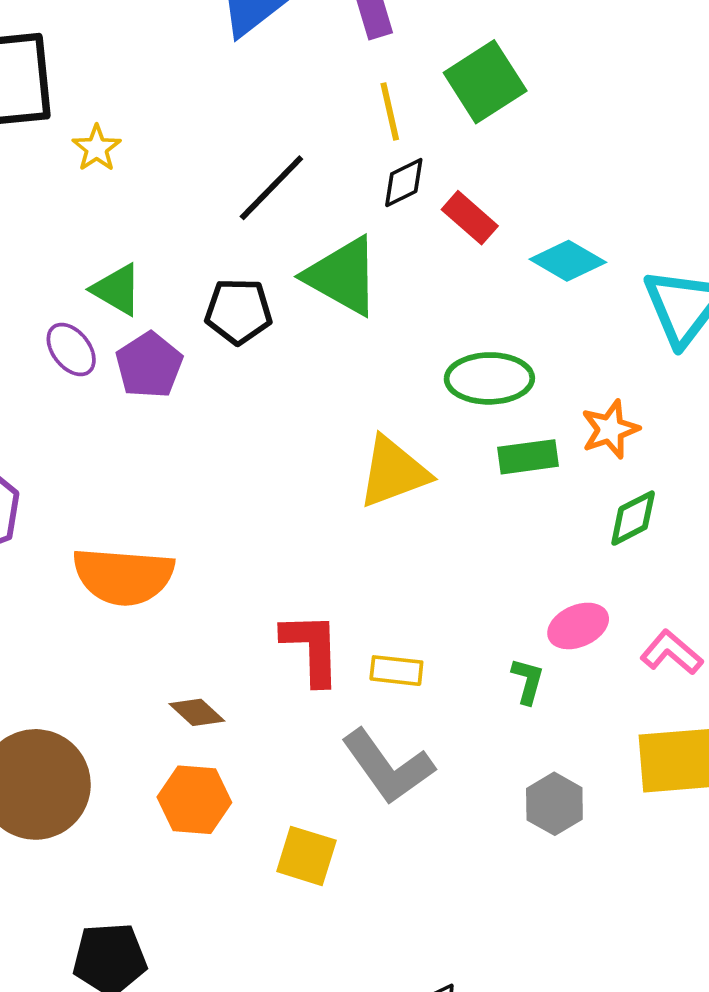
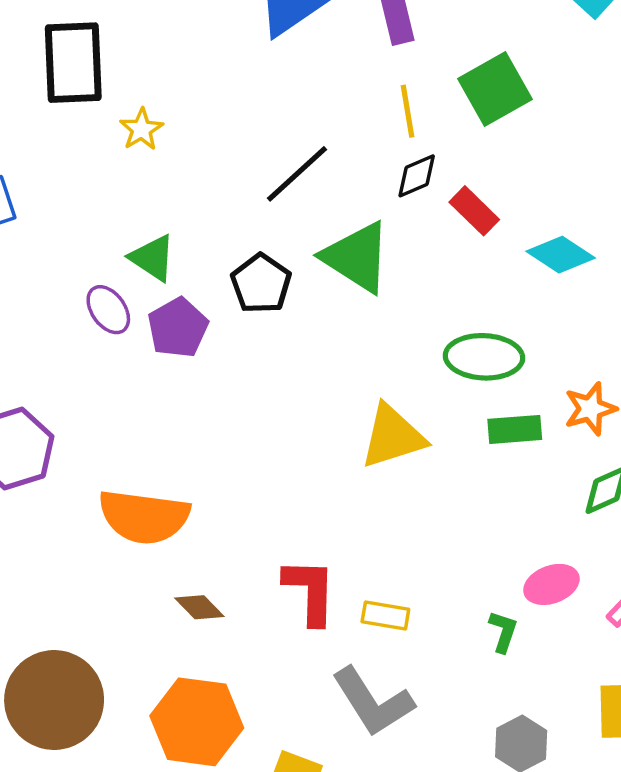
black pentagon: (238, 311) -> (261, 284), turned 30
brown diamond: (197, 712) -> (199, 607), moved
orange hexagon: (194, 800) -> (197, 722), size x1.4

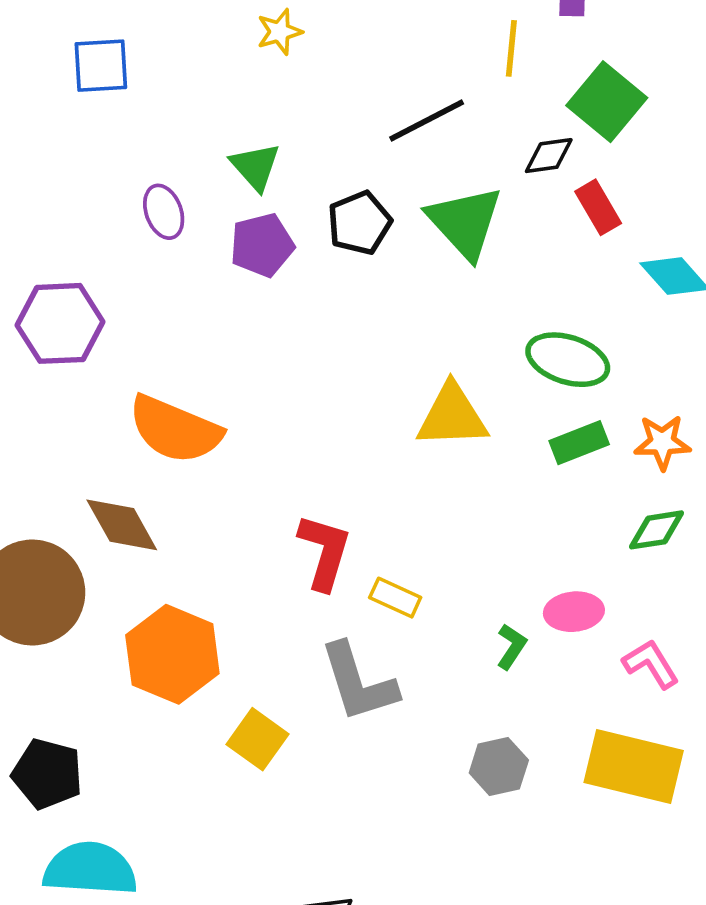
green square: (495, 89) -> (607, 102), moved, turned -36
yellow line: (408, 111) -> (511, 48), moved
purple ellipse: (108, 310) -> (164, 212), moved
green rectangle: (515, 429) -> (579, 443), turned -32
brown diamond: (199, 607) -> (122, 525), moved, size x1.5

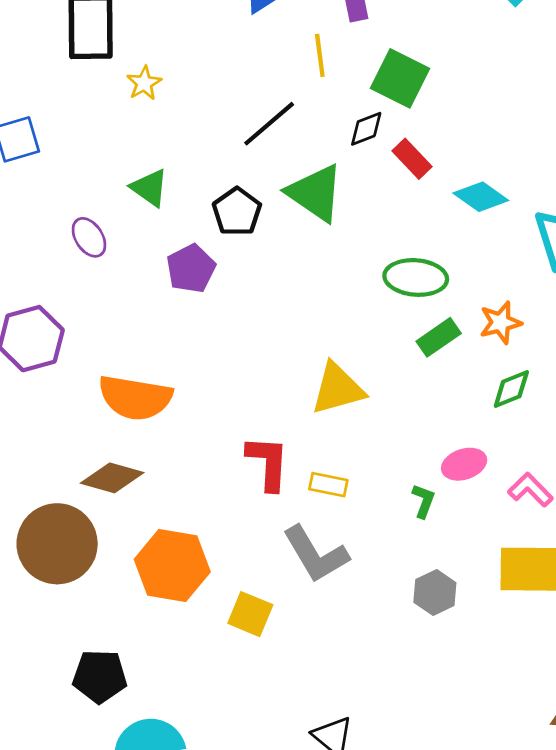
purple pentagon: (262, 245) -> (191, 269), moved
yellow triangle: (452, 416) -> (338, 389), moved
brown diamond: (122, 525) -> (112, 478), turned -32

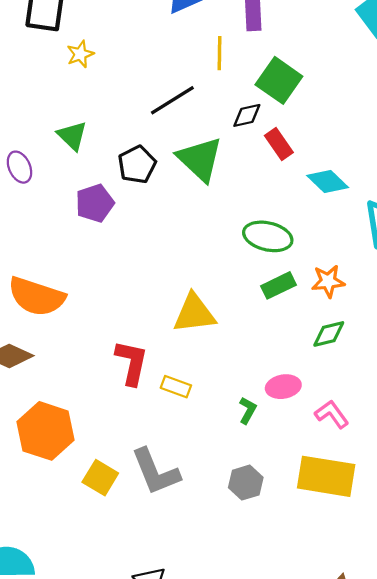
gray L-shape: (316, 554) -> (156, 472), moved

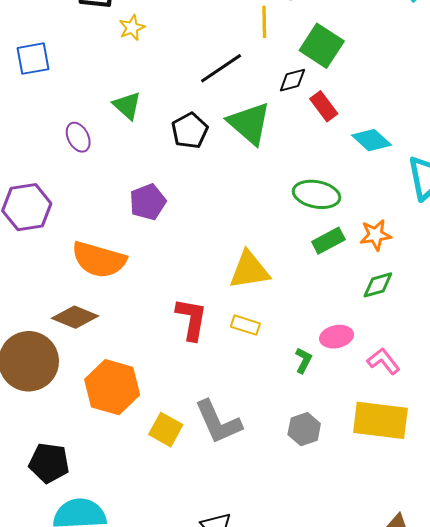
purple pentagon: (95, 203) -> (148, 202), moved
yellow rectangle: (176, 387) -> (245, 325), moved

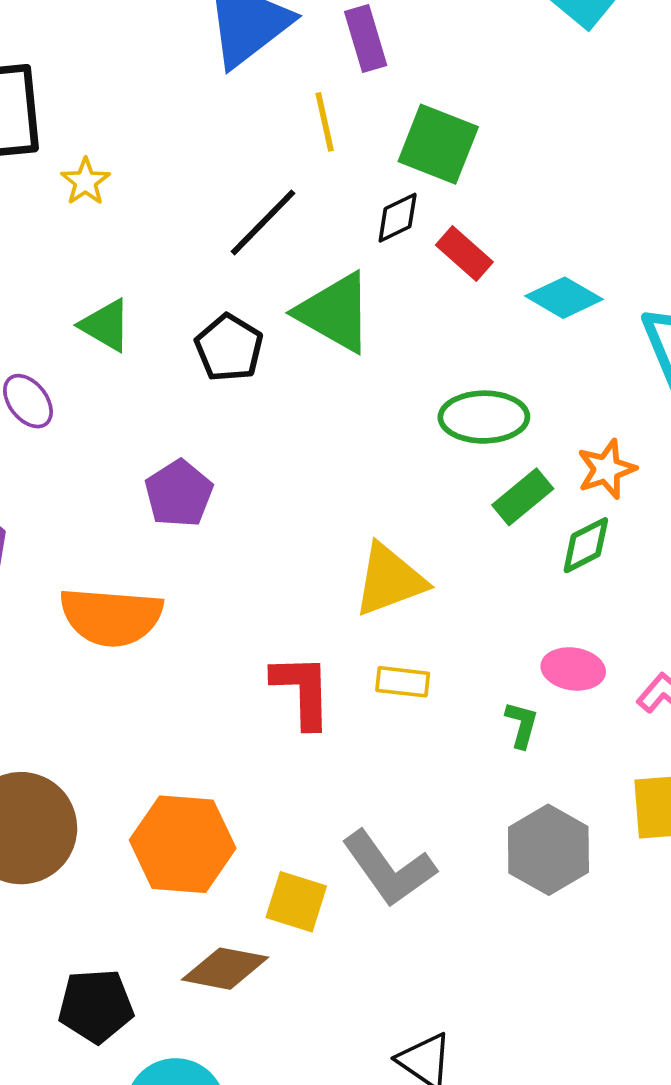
green diamond: (378, 285) -> (586, 545), moved
brown diamond: (75, 317) -> (225, 969), moved
pink ellipse: (337, 337) -> (573, 669), turned 32
gray hexagon: (304, 429) -> (548, 850), size x1.4

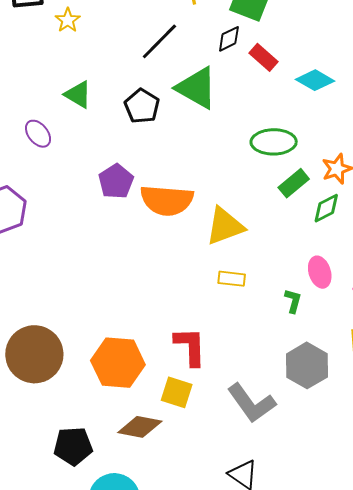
orange semicircle: (111, 617) -> (167, 200), moved
pink ellipse: (573, 669) -> (320, 272), turned 64
red L-shape: (302, 691) -> (190, 346), moved
gray L-shape: (389, 869) -> (251, 403), moved

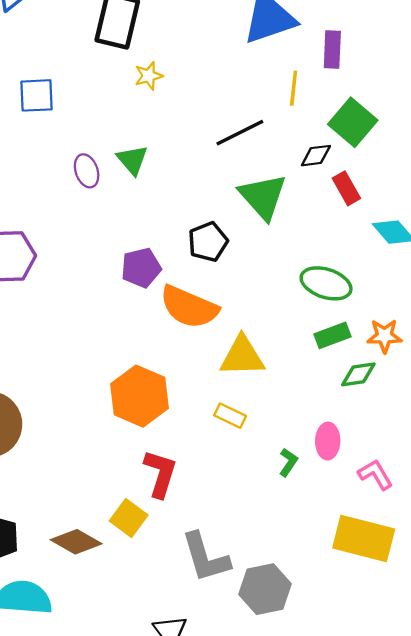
black pentagon: (142, 106) -> (208, 242), moved
purple ellipse: (38, 134) -> (87, 171), moved
orange hexagon: (118, 363) -> (140, 396), moved
gray hexagon: (307, 365) -> (265, 589), moved

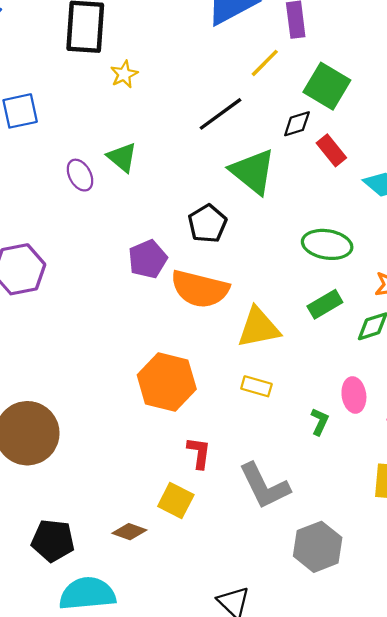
yellow line: (294, 88) -> (265, 63), turned 48
green rectangle: (332, 335) -> (325, 304), moved
red L-shape: (160, 474) -> (199, 453), size x0.7
brown diamond: (76, 542) -> (129, 532), size x0.7
gray L-shape: (205, 557) -> (264, 486), moved

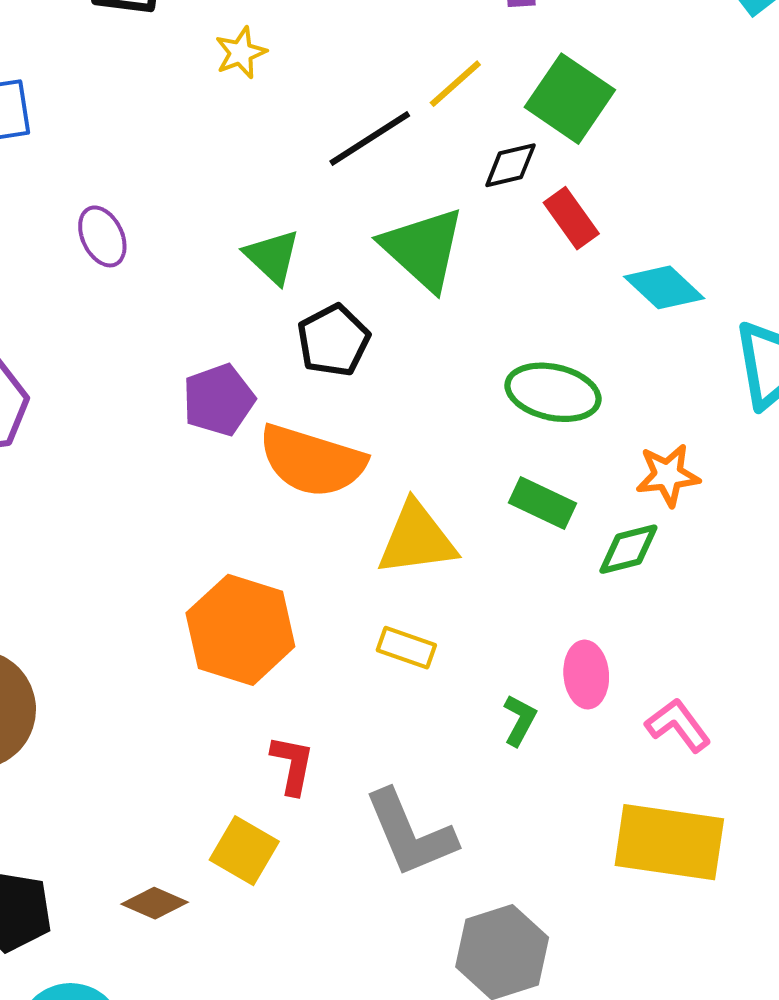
yellow line: (265, 63) -> (455, 84), moved
yellow star: (124, 74) -> (241, 53), moved
green triangle: (122, 157) -> (272, 257), moved
green rectangle: (325, 304) -> (542, 503), turned 52

